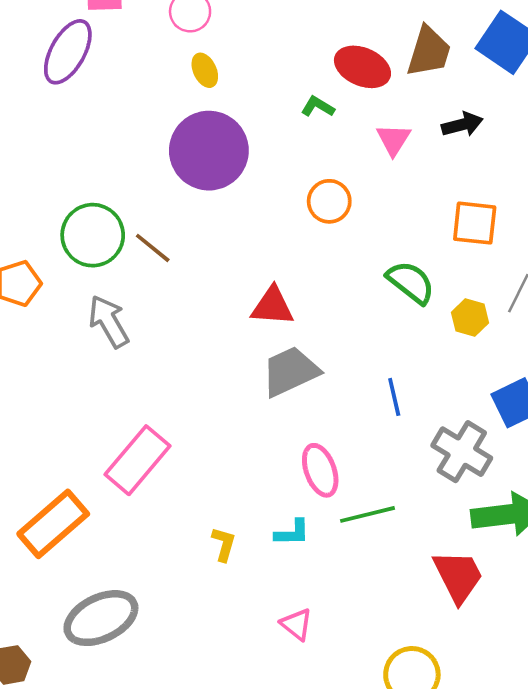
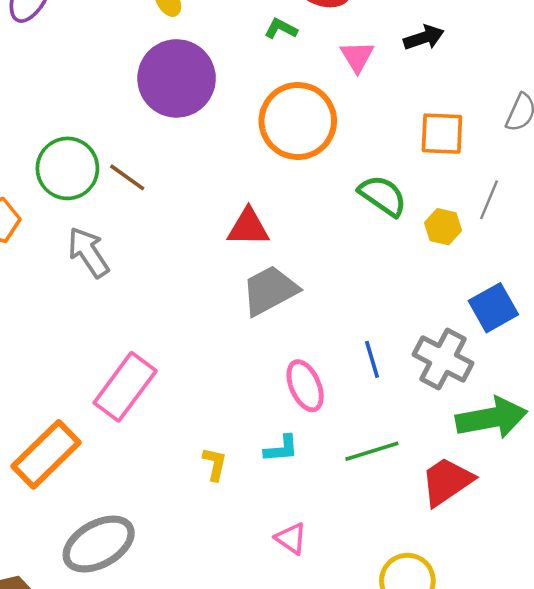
orange circle: (329, 201) -> (298, 121), size x1.8
blue line: (394, 397) -> (372, 359), moved
green line: (367, 514) -> (372, 451), moved
red trapezoid: (458, 576) -> (447, 482), turned -94

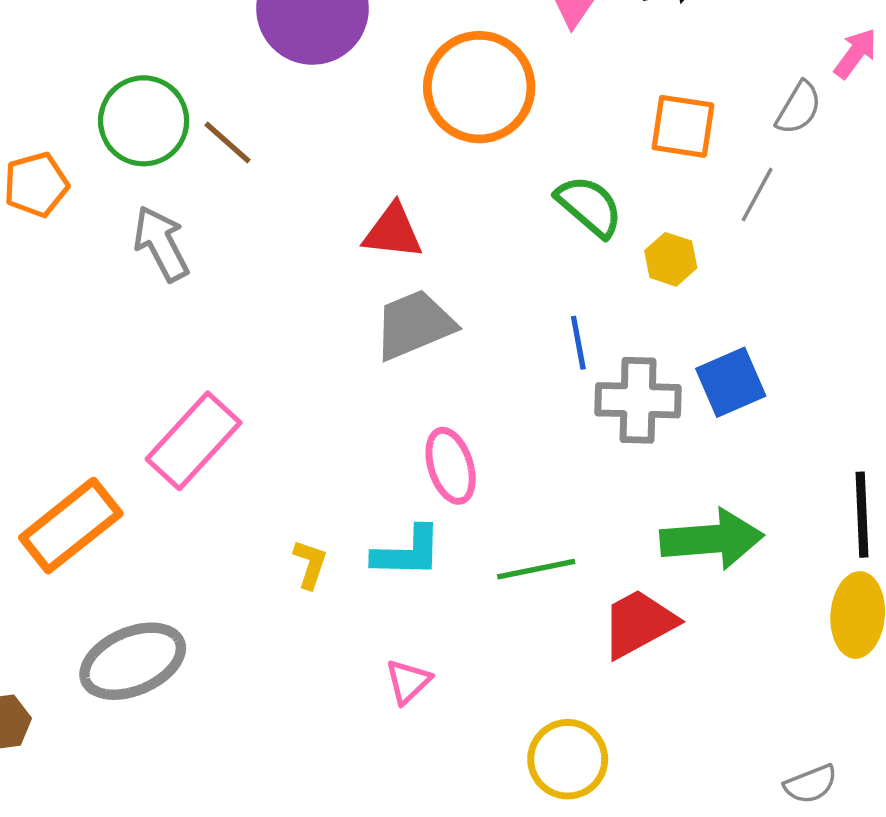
gray line: (489, 200) -> (757, 195), moved
blue line: (372, 359) -> (578, 343), moved
gray cross: (443, 359) -> (638, 400), moved, turned -32
cyan L-shape: (281, 449) -> (407, 552), size x1.4
pink triangle: (291, 538) -> (408, 682), turned 36

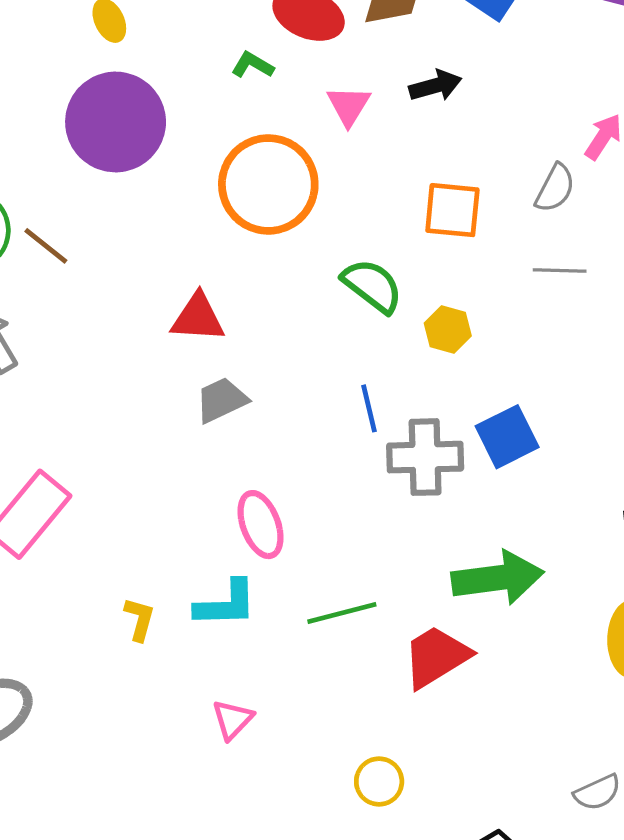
gray line: (757, 195) -> (560, 270), moved, turned 66
gray trapezoid: (414, 325) -> (221, 400), size x0.7
yellow circle: (568, 759) -> (379, 781), size x0.7

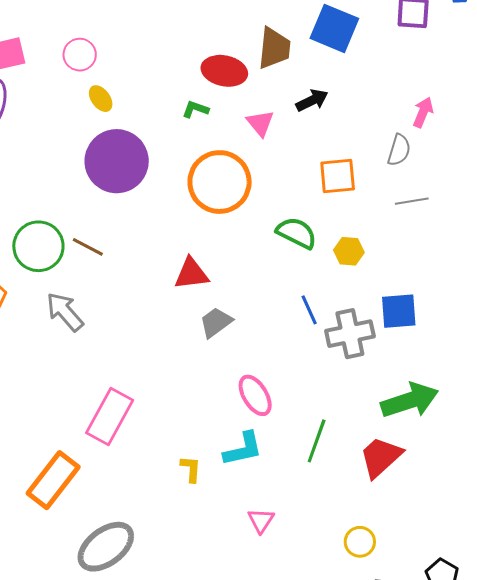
blue square: (507, 437) -> (399, 311), turned 33
green line: (342, 613) -> (317, 441), turned -45

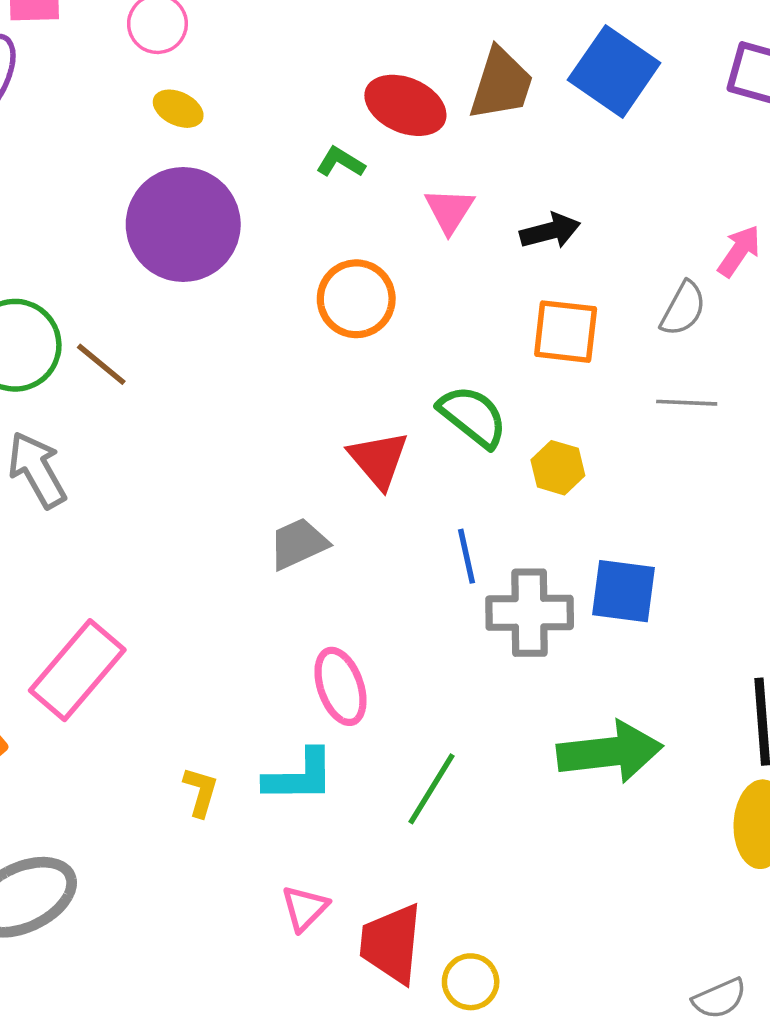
yellow ellipse: (101, 99) -> (178, 109), turned -40
black arrow: (312, 100) -> (550, 231), moved
orange circle: (220, 182) -> (356, 299), size x0.7
red triangle: (191, 274) -> (379, 459), moved, turned 45
red trapezoid: (381, 457) -> (391, 944), moved, turned -54

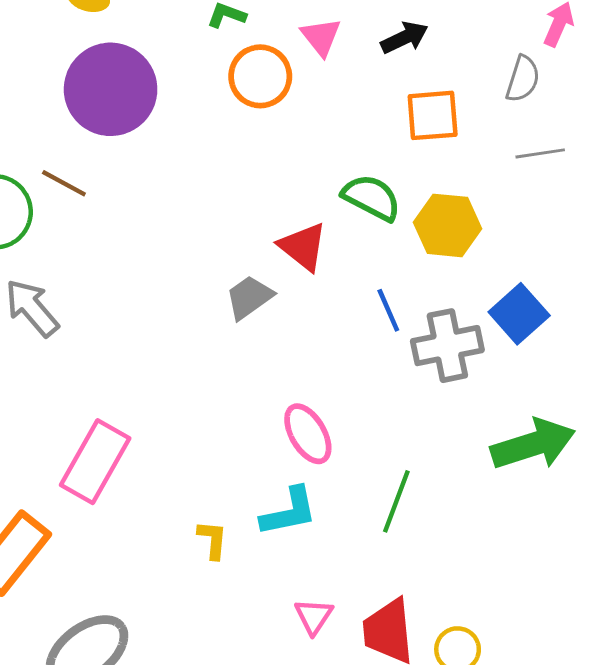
orange circle: (356, 299) -> (260, 76), moved
brown line: (101, 364) -> (64, 183), moved
yellow hexagon: (558, 468) -> (448, 225), size x1.5
gray trapezoid: (298, 544) -> (249, 297), moved
blue square: (623, 591) -> (519, 314), turned -38

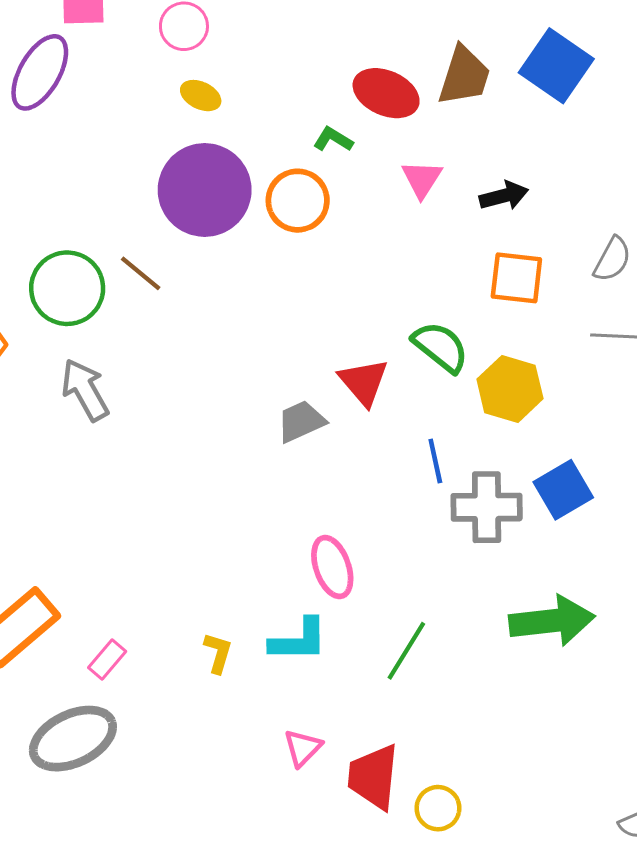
orange circle: (260, 76) -> (298, 201), moved
pink rectangle: (95, 462) -> (107, 660), moved, size x0.5

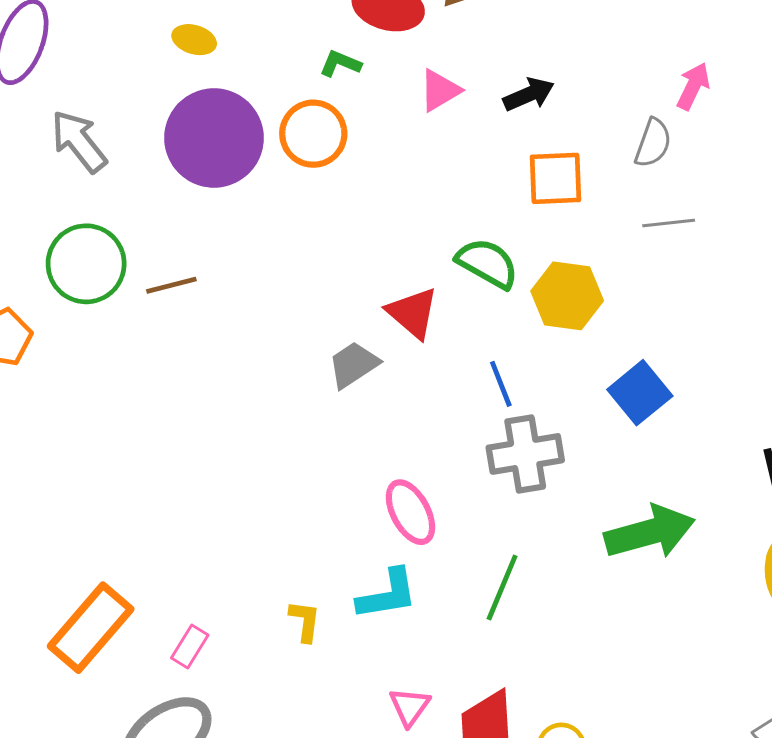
pink triangle: (422, 179) -> (440, 90), turned 36
brown line: (141, 273) -> (171, 285), moved, turned -45
gray arrow: (85, 390) -> (79, 141), moved
gray cross: (487, 507) -> (525, 454), moved

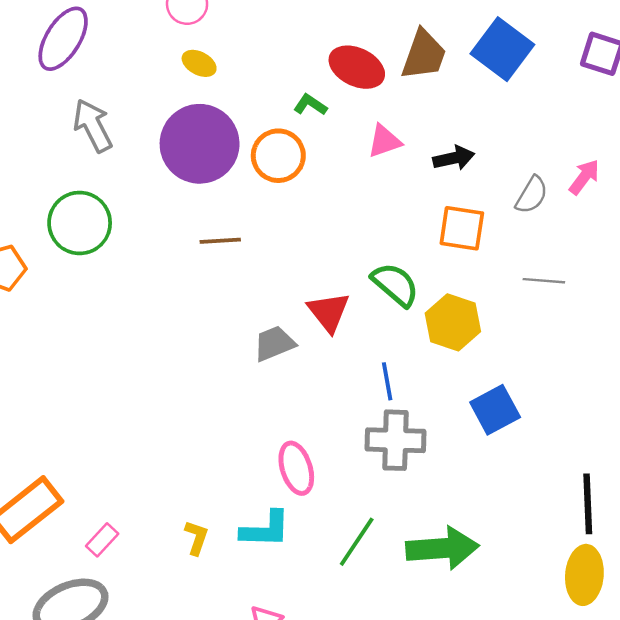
gray semicircle: (653, 143) -> (532, 195), moved
brown line: (171, 285) -> (220, 241), moved
green arrow: (650, 532) -> (442, 548), moved

